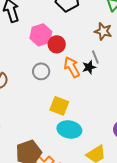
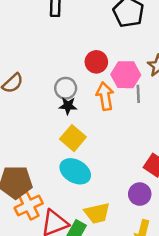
pink hexagon: (41, 35) -> (126, 75), moved
black star: (89, 67) -> (68, 106), moved

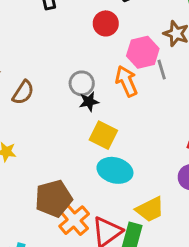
red circle: (96, 62) -> (106, 23), moved

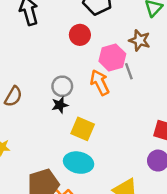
black star: (89, 102) -> (60, 105), moved
cyan ellipse: (115, 170) -> (79, 163), moved

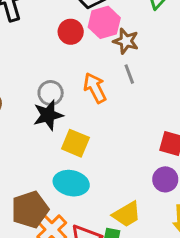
brown star: (139, 40) -> (126, 41), moved
pink hexagon: (112, 58) -> (104, 22), moved
black star: (60, 105) -> (48, 115), size x1.5

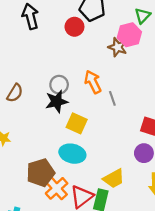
pink hexagon: (104, 22) -> (129, 35), moved
red circle: (71, 32) -> (74, 27), moved
gray line: (129, 74) -> (112, 98), moved

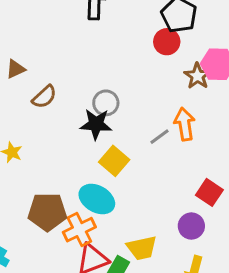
red circle: (74, 27) -> (167, 42), moved
orange arrow: (93, 82) -> (185, 124), moved
gray line: (112, 98) -> (160, 137), moved, turned 56
orange cross: (57, 188) -> (79, 230), moved

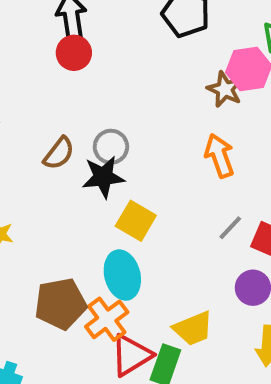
red circle: (167, 42) -> (74, 53), moved
brown semicircle: (44, 97) -> (59, 153), moved
gray line: (160, 137) -> (230, 228), moved
cyan ellipse: (97, 199) -> (122, 275), turned 56

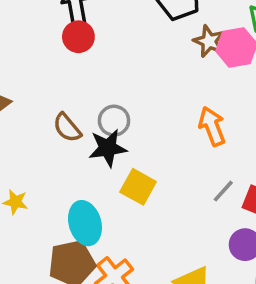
brown star: (225, 89) -> (209, 41), moved
brown semicircle: (59, 153) -> (67, 128), turned 104
cyan ellipse: (122, 275) -> (85, 223), moved

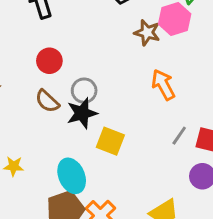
red circle: (78, 37) -> (49, 61), moved
brown star: (209, 41) -> (147, 33), moved

